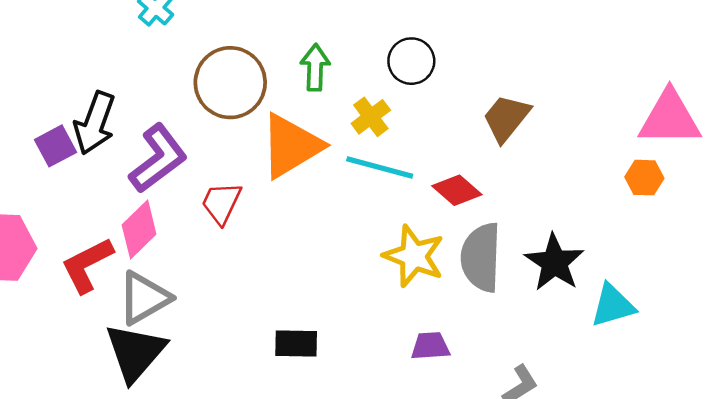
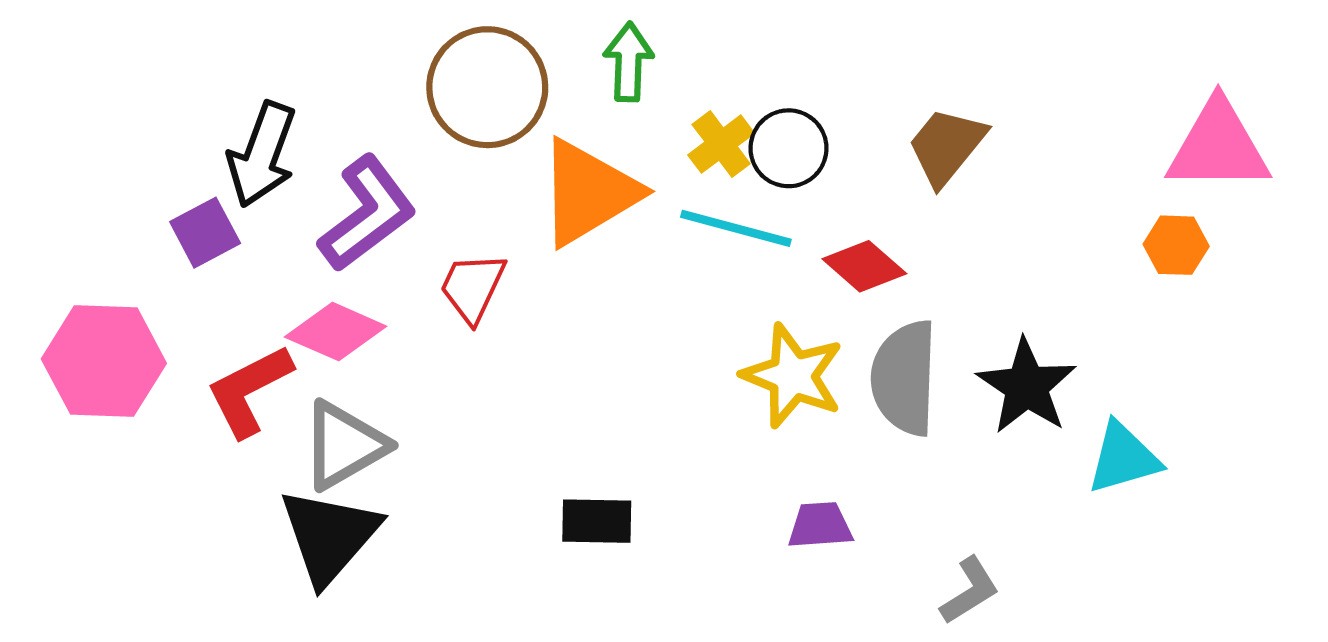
black circle: (411, 61) -> (789, 148), moved
purple square: (55, 146) -> (205, 233), moved
pink diamond: (139, 230) -> (336, 332), turned 68

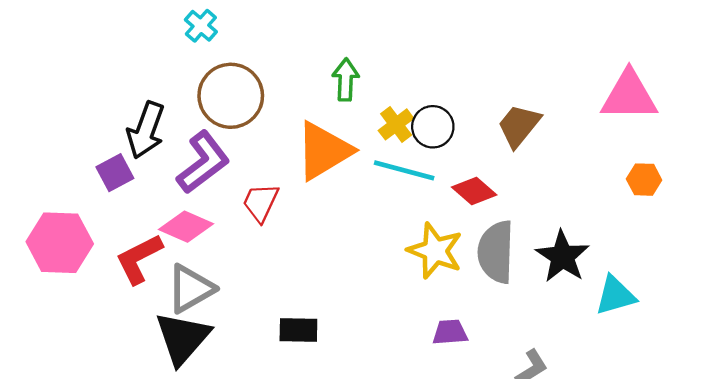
brown circle: (487, 87) -> (231, 96), moved
pink triangle: (1218, 146) -> (629, 96), moved
black rectangle: (597, 521) -> (298, 330), moved

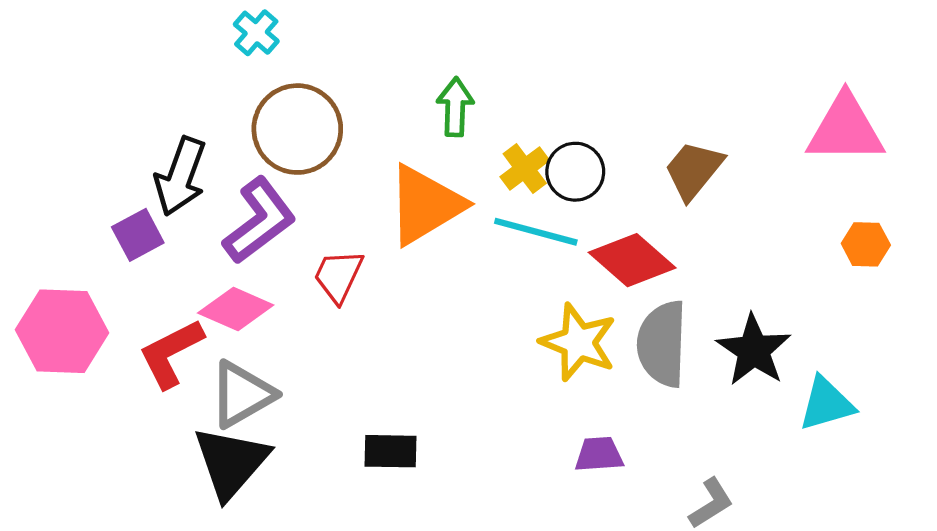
red diamond: (474, 191) -> (632, 260), size x1.4

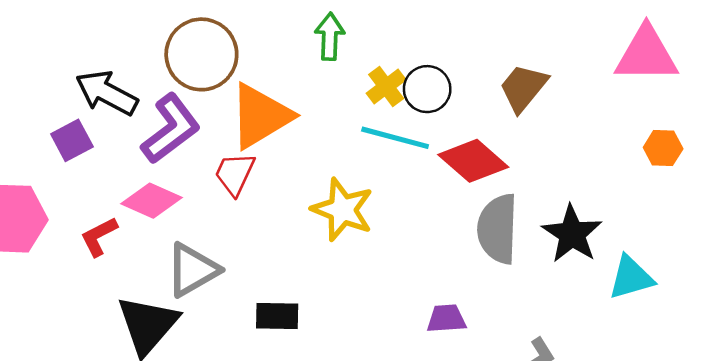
black arrow: (180, 176) -> (107, 93), turned 98
orange triangle: (425, 205) -> (260, 116), moved
yellow star: (578, 342) -> (342, 210), moved
red L-shape: (171, 353) -> (99, 237), size x0.7
gray triangle: (242, 394) -> (192, 270), moved

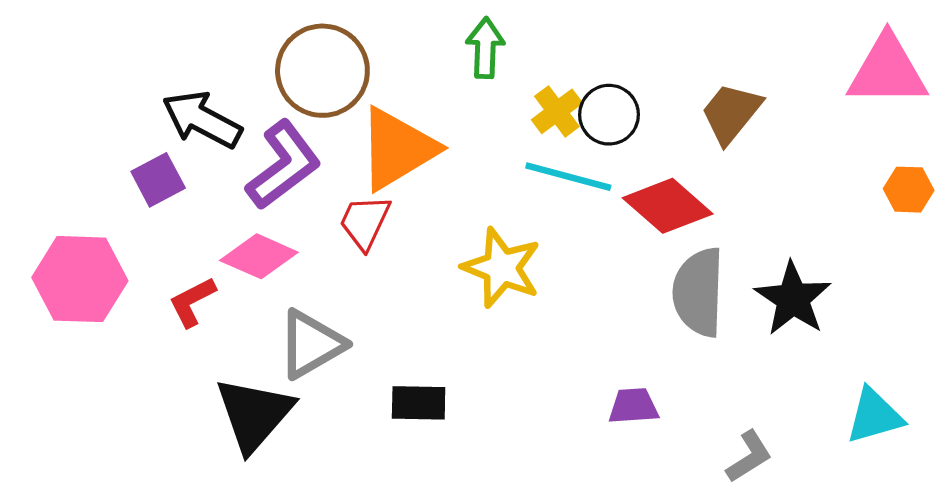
cyan triangle: (631, 278) -> (874, 416), moved

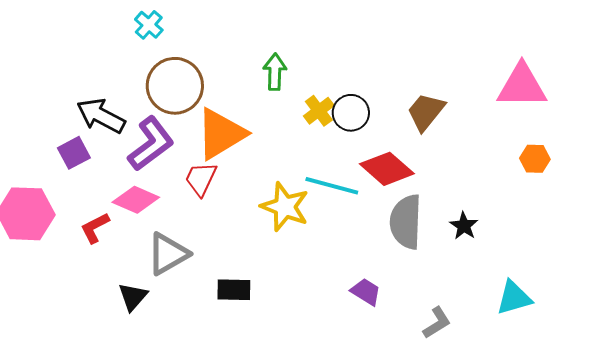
cyan line: (568, 177) -> (332, 186), moved
black star: (793, 299) -> (464, 226), size x0.6
purple trapezoid: (633, 406) -> (366, 292), turned 36
black triangle: (254, 414) -> (133, 297), size x0.6

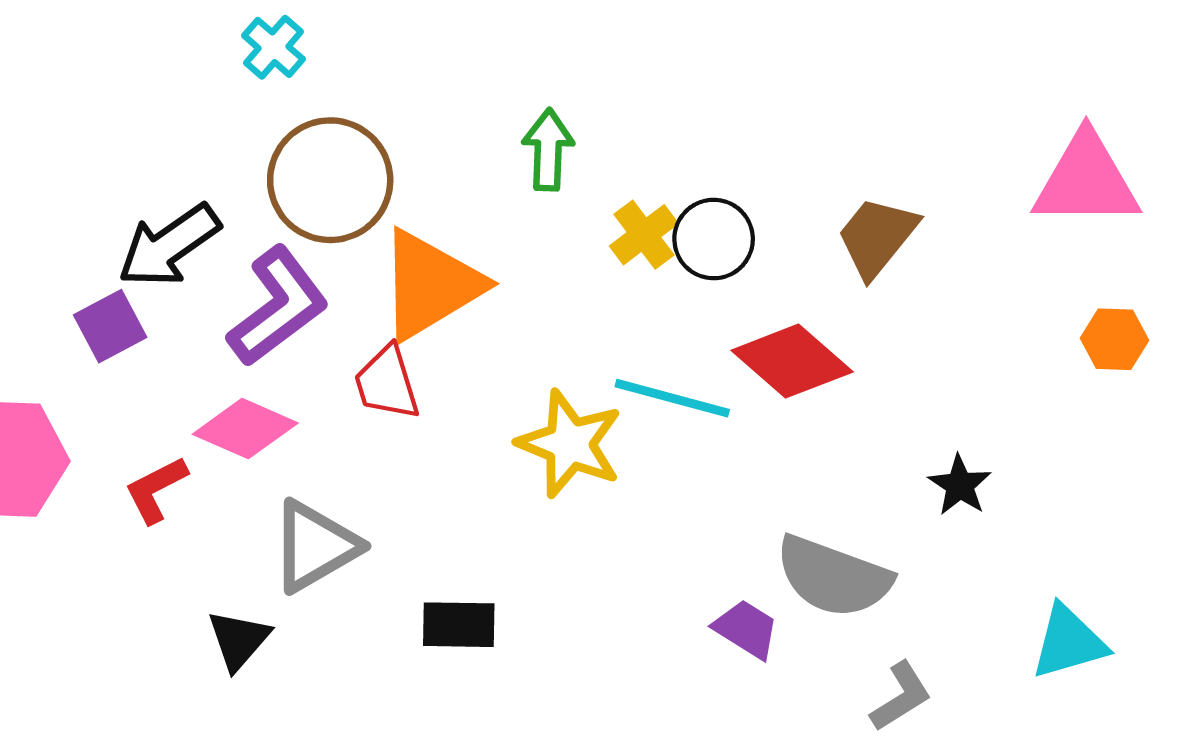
black arrow: (101, 116) -> (169, 246), turned -63
red trapezoid: (201, 179) -> (387, 383), turned -42
gray semicircle: (406, 222) -> (833, 577), moved, turned -72

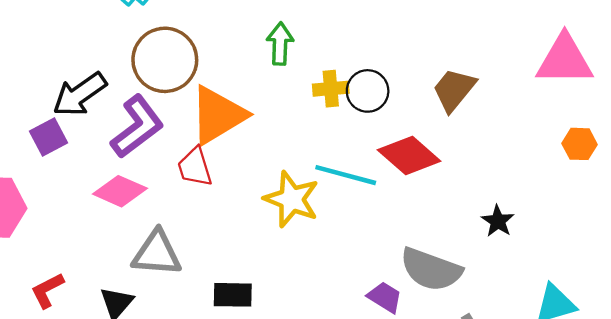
yellow cross: (644, 235) -> (331, 89), turned 32
red L-shape: (156, 490) -> (47, 290), moved
gray triangle: (315, 546) -> (157, 253), turned 34

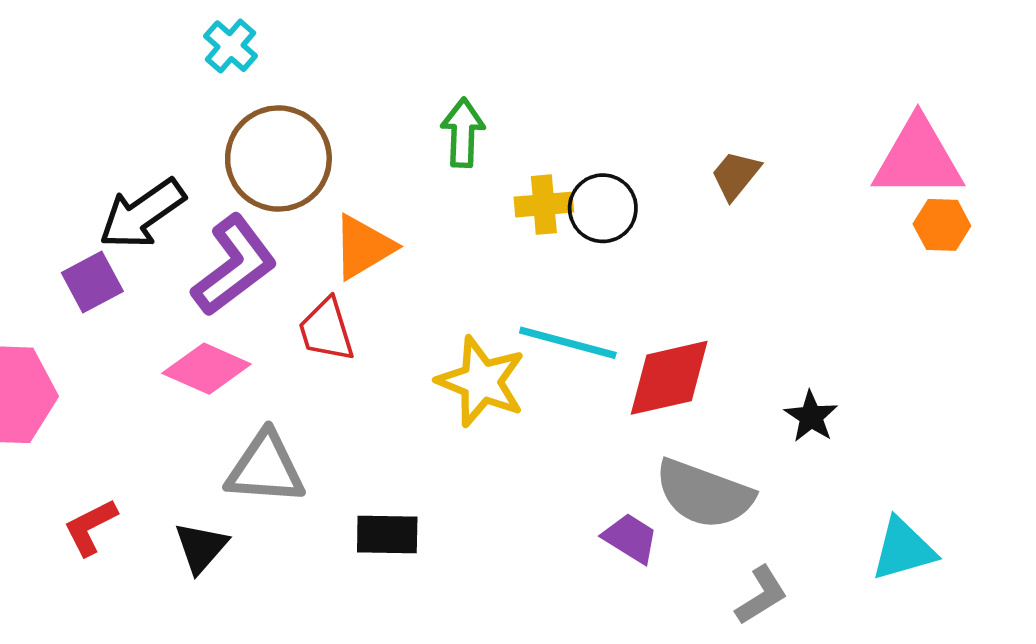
brown trapezoid: (454, 90) -> (736, 175), moved, size x0.7
orange triangle: (218, 115) -> (363, 247), size x0.7
orange hexagon: (580, 144) -> (942, 225), moved
red diamond: (409, 155) -> (669, 378), moved, turned -54

